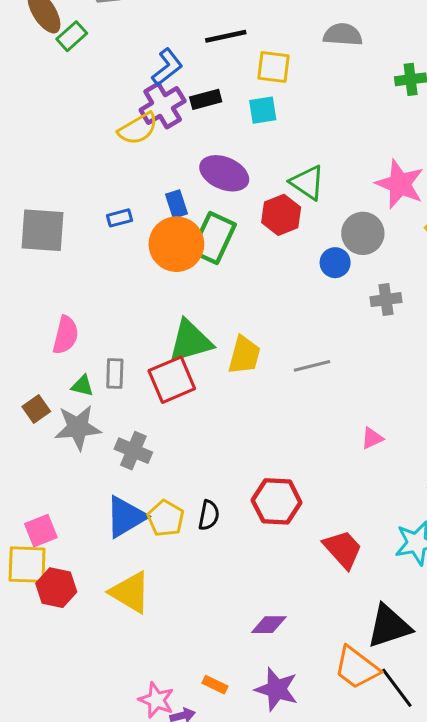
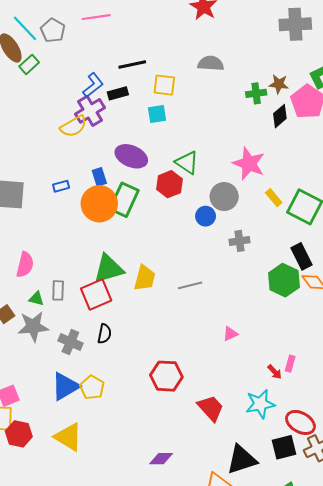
black rectangle: (206, 99) -> (118, 93), moved
black semicircle: (209, 515) -> (104, 334), moved

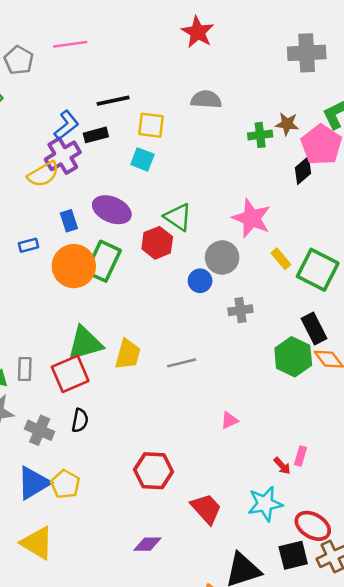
cyan square: (157, 114) -> (142, 159), turned 30
black diamond: (280, 116) -> (303, 171), moved
blue rectangle: (99, 177) -> (69, 221), moved
purple diamond: (161, 459) -> (147, 544), moved

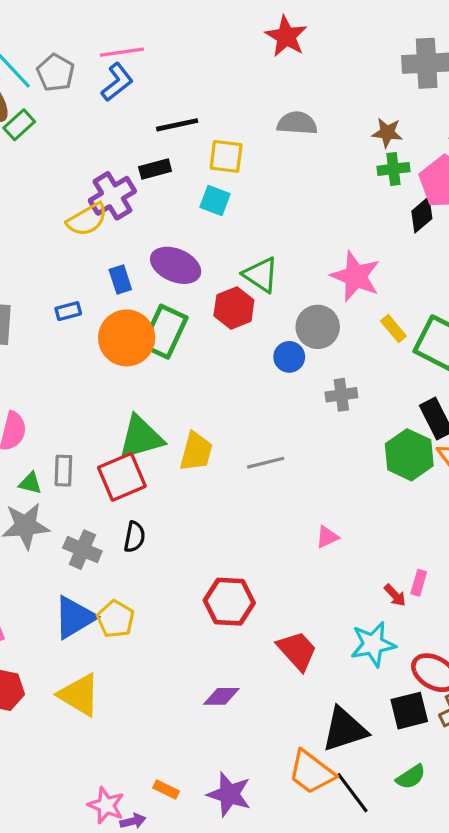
brown star: (287, 124) -> (387, 133), moved
blue L-shape: (66, 125) -> (117, 82), moved
green cross: (260, 135) -> (393, 169), moved

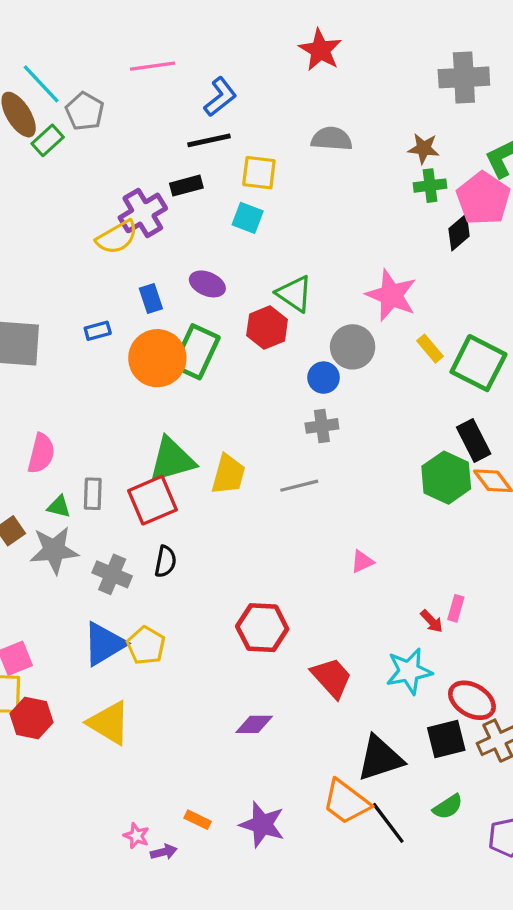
gray pentagon: (56, 73) -> (85, 111), moved
blue L-shape: (117, 82) -> (220, 97), moved
purple ellipse: (176, 265) -> (207, 284), size x0.7
gray cross: (341, 395) -> (322, 426), moved
pink star: (106, 805) -> (136, 836), size x0.7

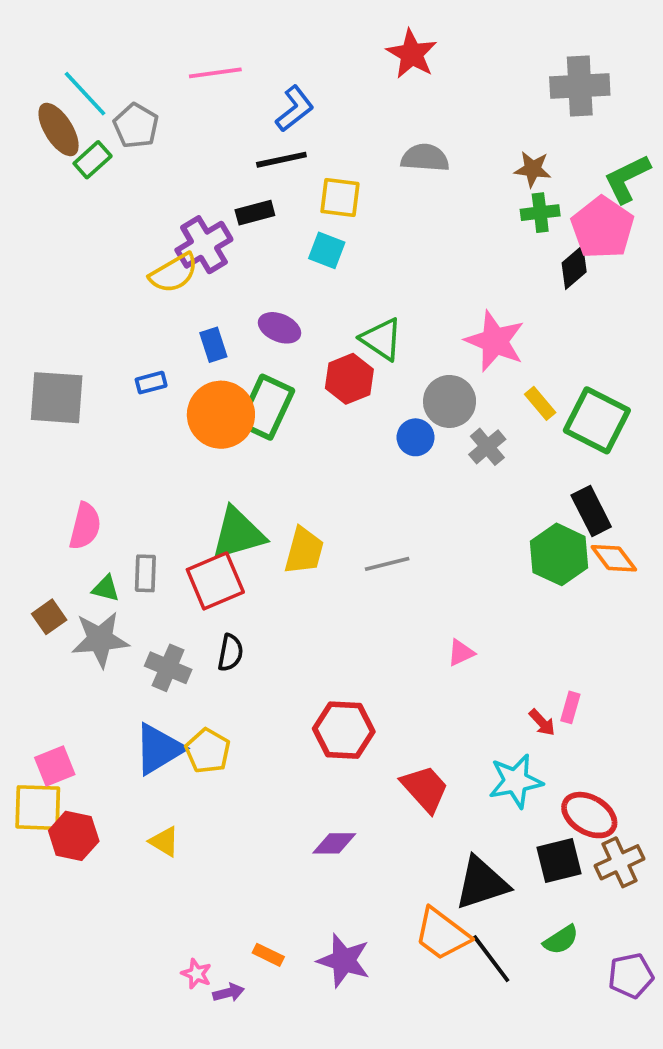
gray cross: (322, 426) -> (487, 447), moved, turned -32
yellow triangle: (109, 723) -> (164, 842), size x0.6

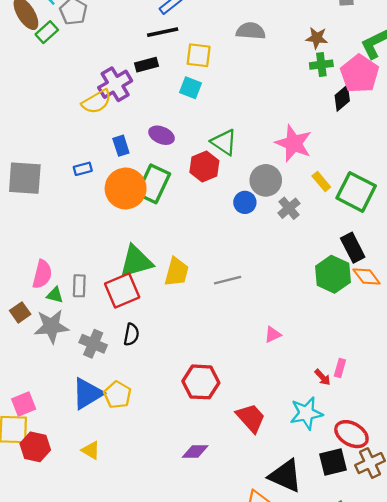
pink semicircle: (85, 526) -> (42, 274), moved
black triangle: (482, 883) -> (285, 476), turned 42

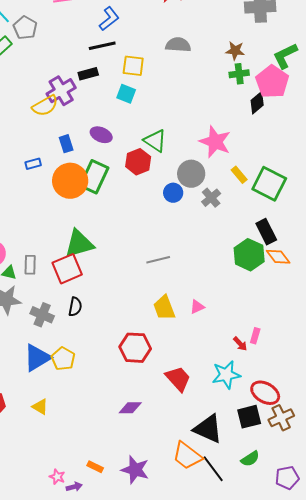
yellow trapezoid: (177, 272) -> (164, 308), moved, turned 144

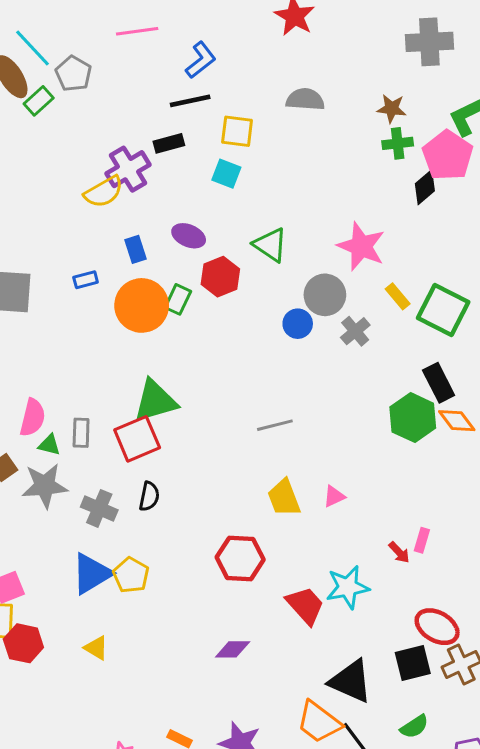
red hexagon: (138, 162) -> (220, 277), moved
green rectangle: (94, 177) -> (178, 299), size x0.6
cyan star: (226, 375) -> (348, 587), moved

